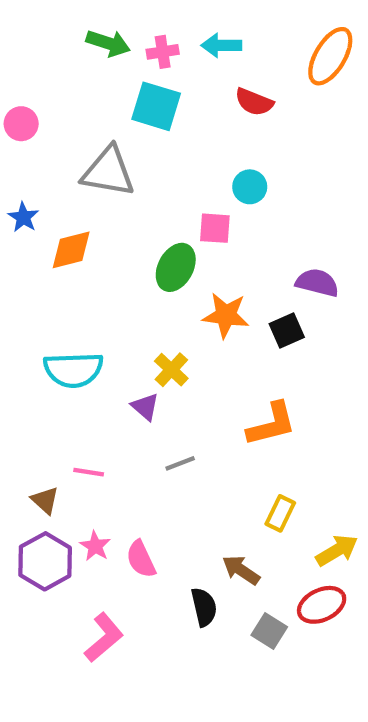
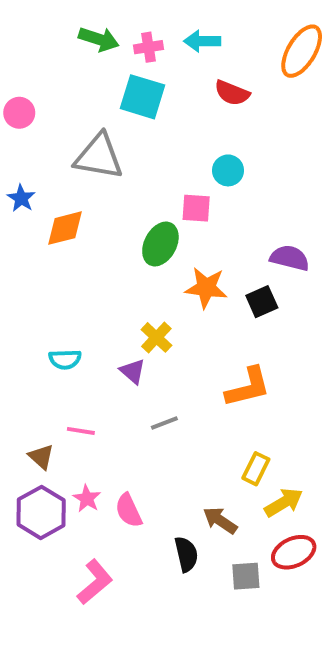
cyan semicircle: (73, 370) -> (65, 359), moved, size x0.6
yellow arrow: (337, 550) -> (284, 502), moved
gray square: (269, 631) -> (246, 576), turned -36

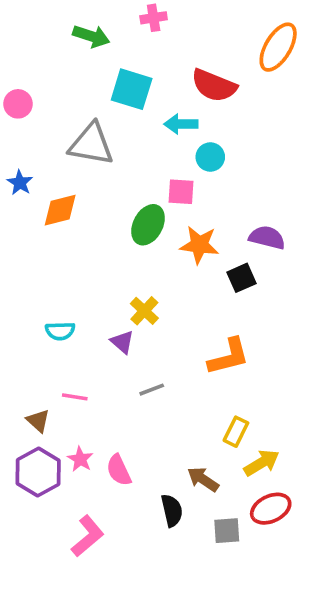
cyan arrow: (202, 41) -> (181, 124), moved
pink cross: (148, 47) -> (154, 18), moved
red semicircle: (232, 93) -> (214, 86), size x1.4
orange star: (206, 288) -> (199, 245), moved

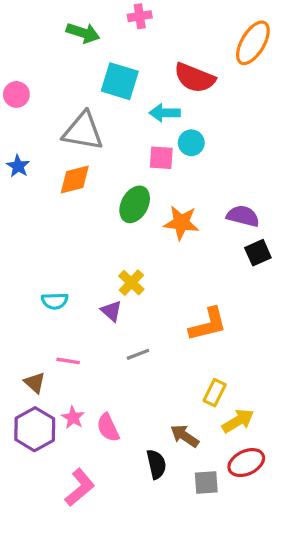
pink square: (181, 192) -> (161, 158), moved
orange diamond: (60, 210) -> (75, 179), moved
black square: (241, 278) -> (258, 253), moved

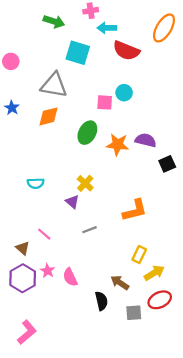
cyan arrow: (165, 113) -> (107, 28), moved
purple semicircle: (243, 216) -> (146, 140), moved
cyan semicircle: (55, 301) -> (36, 183), moved
pink line: (68, 361) -> (44, 234), turned 32
pink L-shape: (80, 488) -> (27, 332), moved

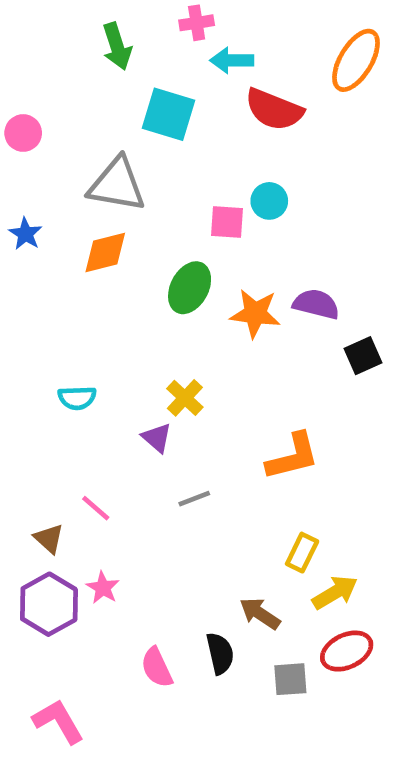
green arrow: (54, 21) -> (117, 46), turned 54
pink semicircle: (70, 277) -> (157, 667), moved
pink L-shape: (27, 332) -> (58, 721), turned -80

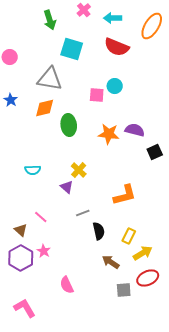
pink cross: (197, 23) -> (84, 10), turned -32
cyan arrow: (232, 60) -> (113, 18), moved
green ellipse: (190, 288) -> (69, 125), moved, turned -35
black semicircle: (220, 653) -> (99, 231), moved

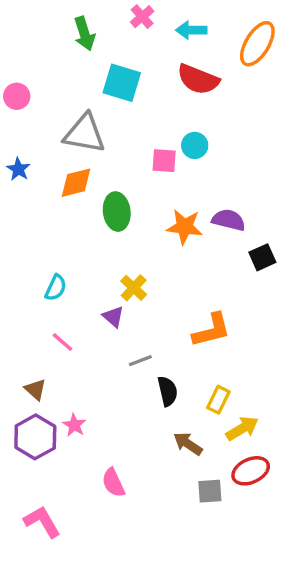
cyan semicircle: (33, 170) -> (56, 288), turned -63
pink line: (41, 217) -> (62, 342), moved

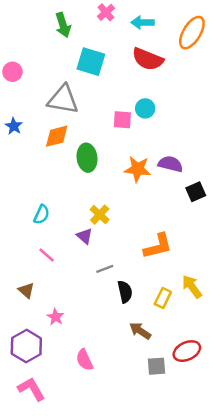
yellow arrow: (242, 428) -> (192, 287), moved, turned -95
purple hexagon: (35, 437) -> (26, 346), moved

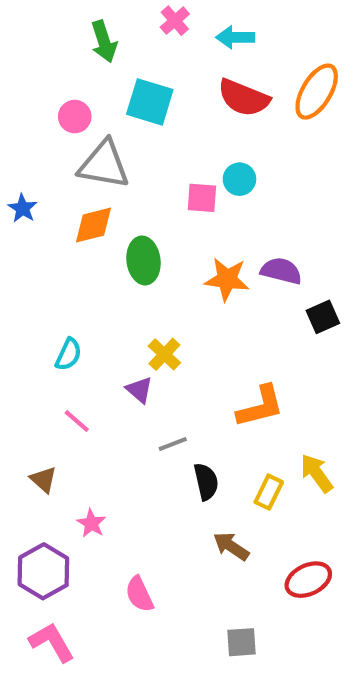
orange ellipse: (192, 33) -> (317, 92), moved
pink circle: (12, 72) -> (75, 117), moved
gray square: (157, 366) -> (242, 642), moved

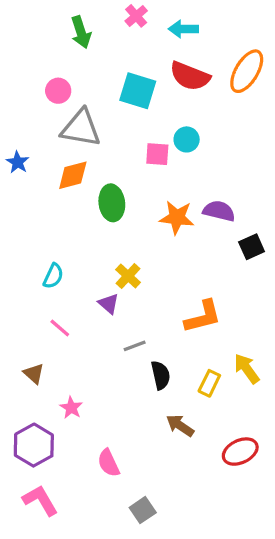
cyan square: (150, 102) -> (138, 91), moved
gray square: (242, 642) -> (143, 510), moved, turned -30

